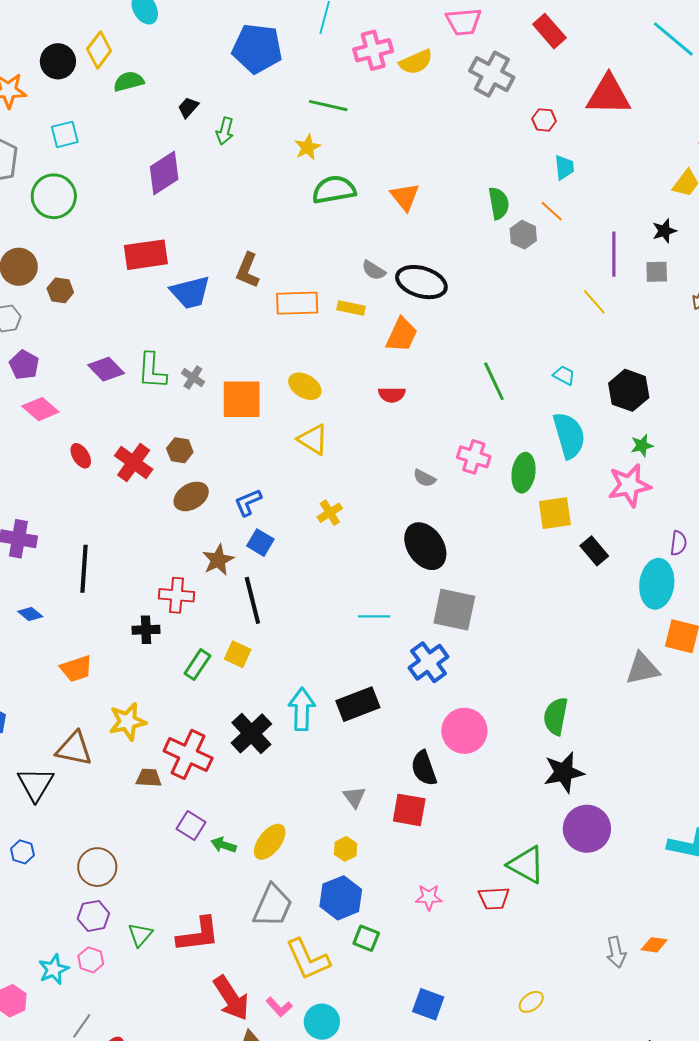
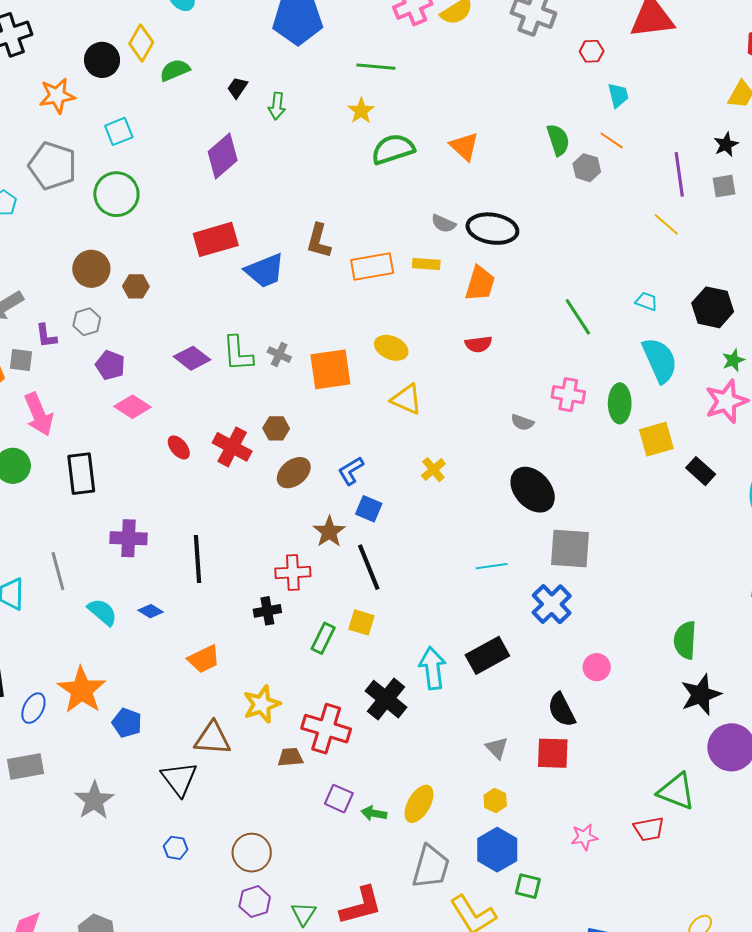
pink circle: (464, 731) -> (597, 667), size x0.6

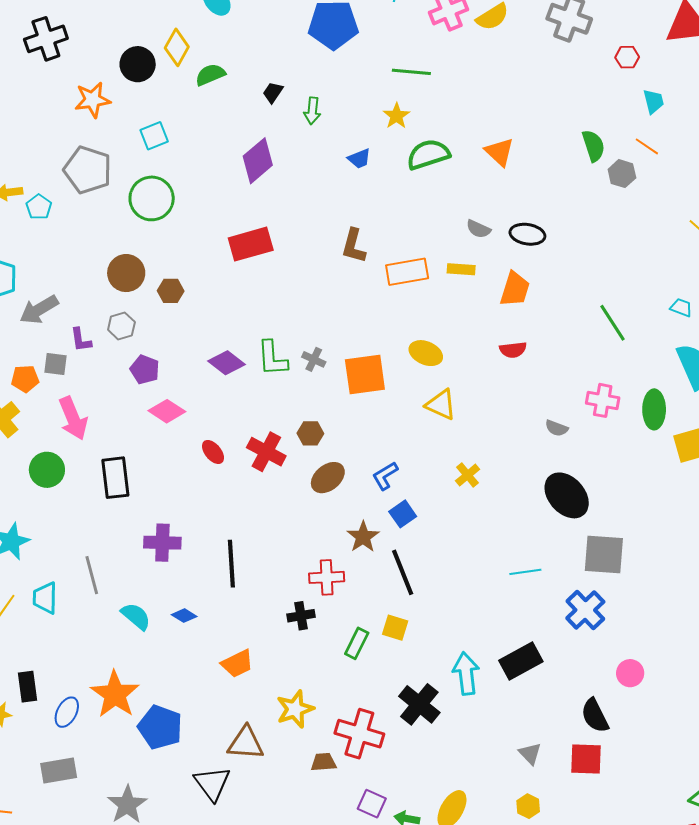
black ellipse: (492, 229) -> (527, 234), size x0.7
blue trapezoid: (265, 271) -> (359, 159), moved, size x0.6
blue square: (369, 509) -> (403, 514), turned 32
blue pentagon: (127, 723) -> (160, 727), size x1.5

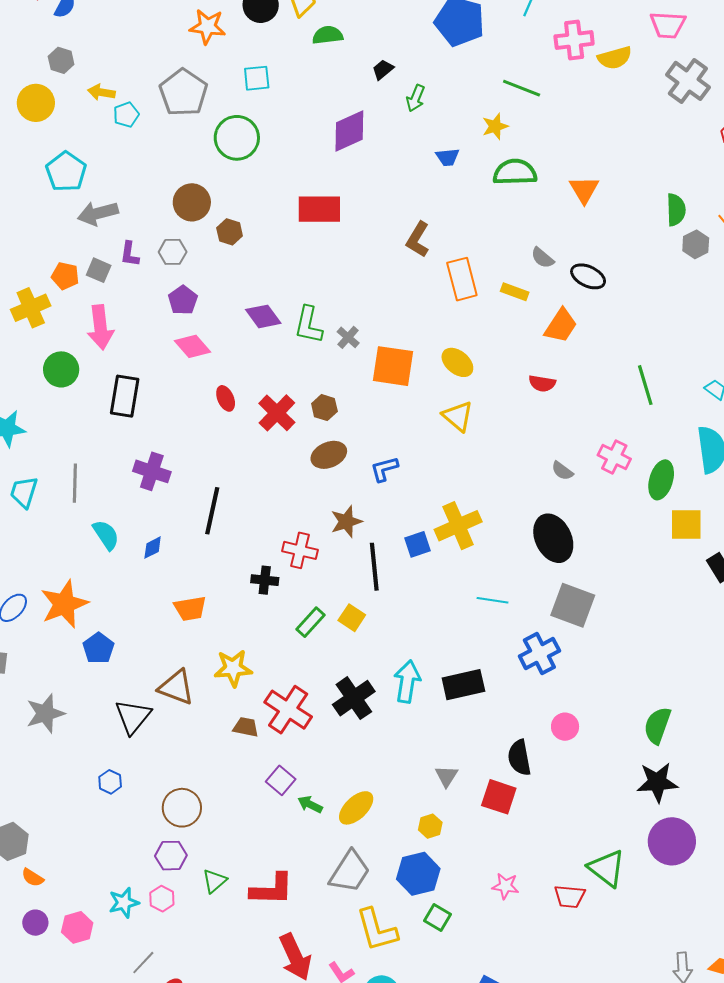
orange rectangle: (407, 272) -> (462, 279), turned 69
yellow cross: (468, 475) -> (458, 526), moved, size x1.8
blue square: (403, 514) -> (418, 544), moved
blue diamond: (184, 616) -> (153, 548), turned -75
blue pentagon: (160, 727) -> (99, 648), size x0.7

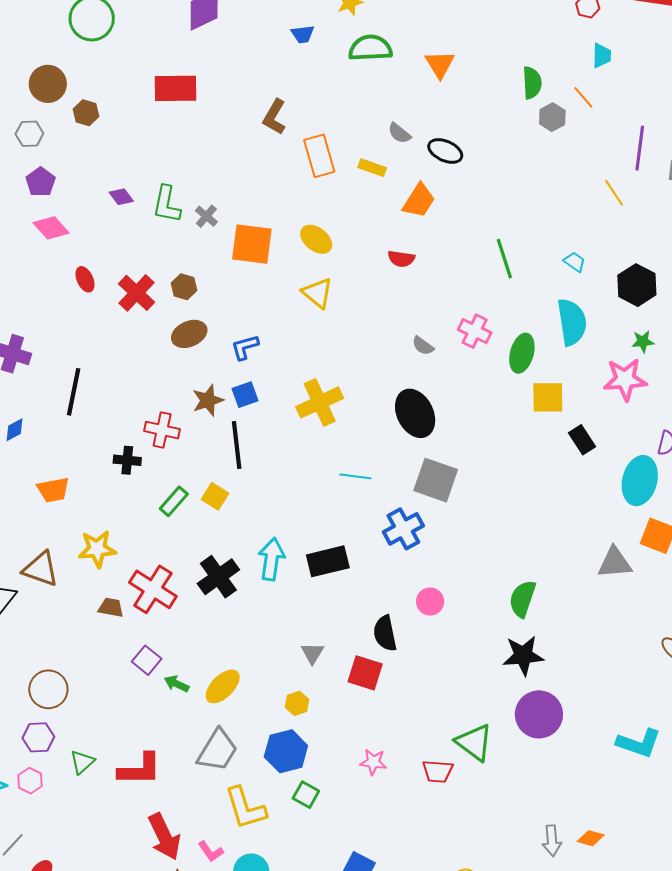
purple diamond: (263, 316) -> (121, 197), size x0.7
blue square: (418, 544) -> (245, 395), moved

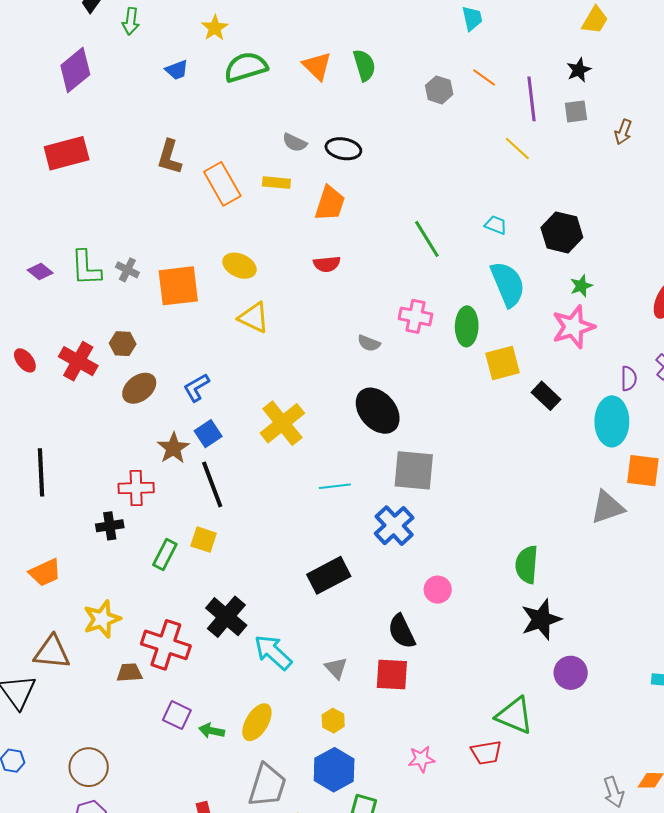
green semicircle: (532, 83) -> (364, 65), moved
orange line: (583, 97) -> (484, 77), moved
cyan arrow: (272, 559) -> (273, 652), moved, turned -42
purple circle: (539, 714) -> (571, 673), size x0.7

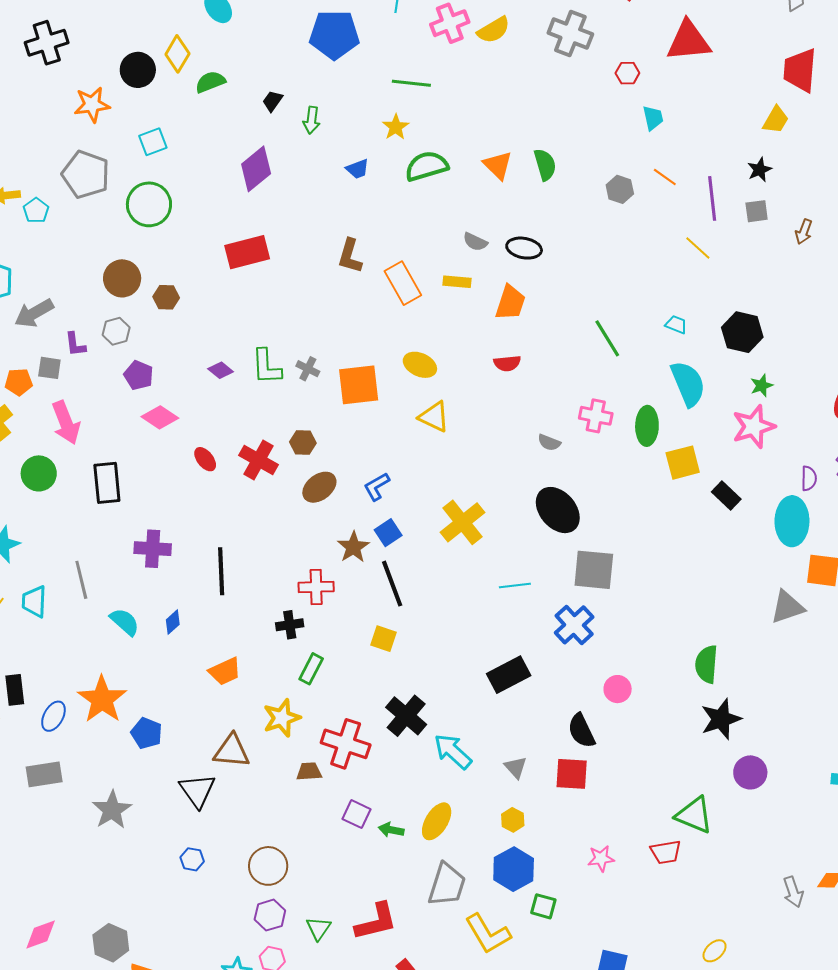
green rectangle: (165, 554) -> (311, 669), moved

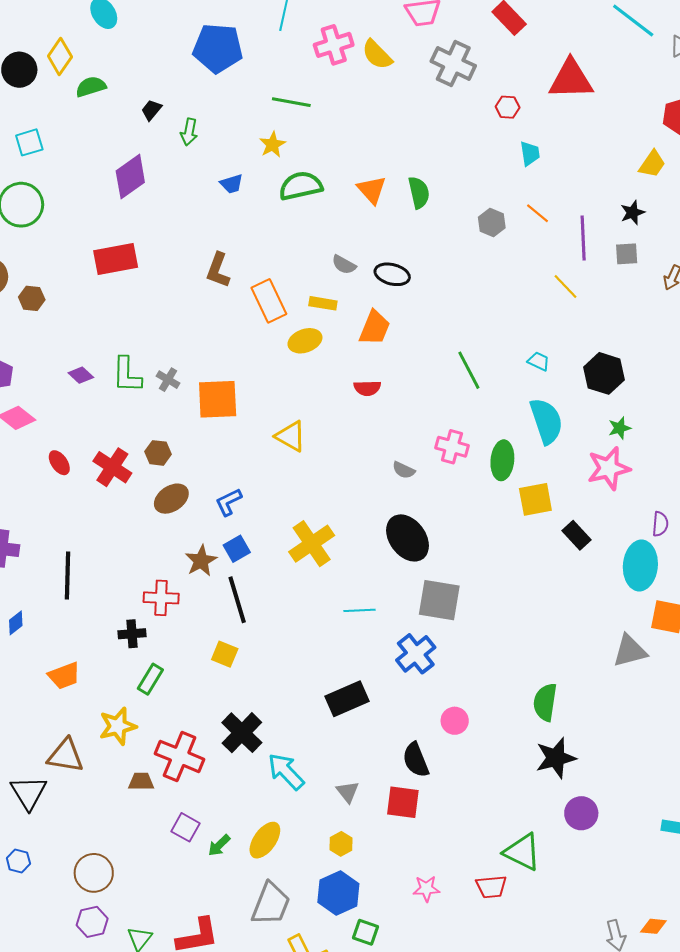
yellow semicircle: (494, 30) -> (377, 55), turned 72
yellow ellipse: (420, 365) -> (305, 341), moved, turned -48
green arrow: (391, 830) -> (219, 845), turned -60

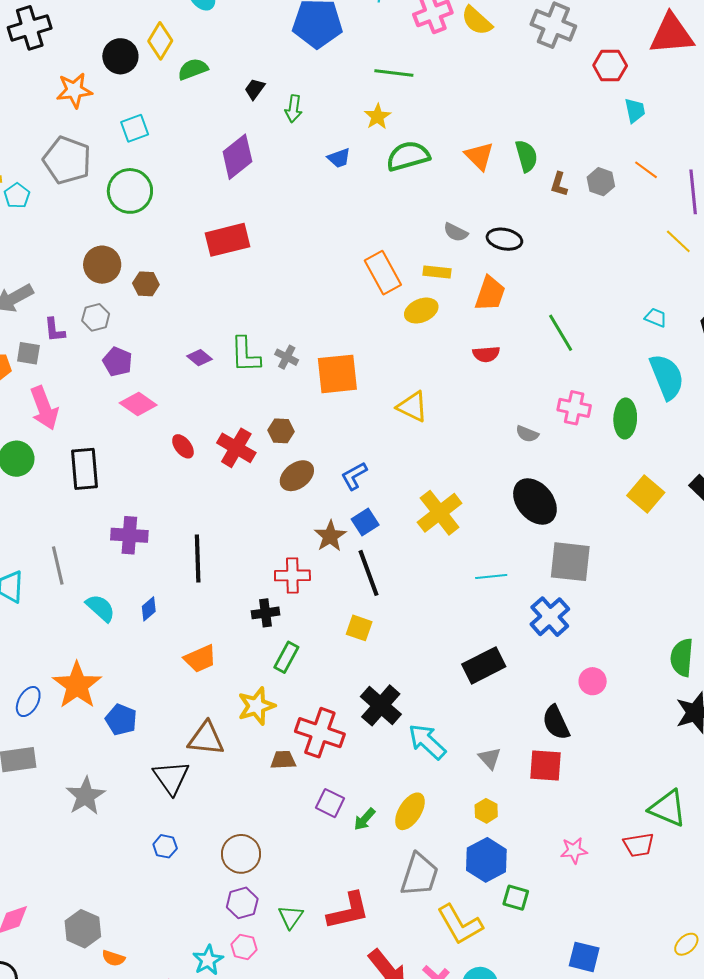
red hexagon: (508, 107) -> (610, 65), size x1.4
brown L-shape: (218, 270) -> (559, 184), moved, size x0.7
green line: (469, 370) -> (561, 333), moved
yellow square: (535, 499) -> (646, 494), moved, turned -36

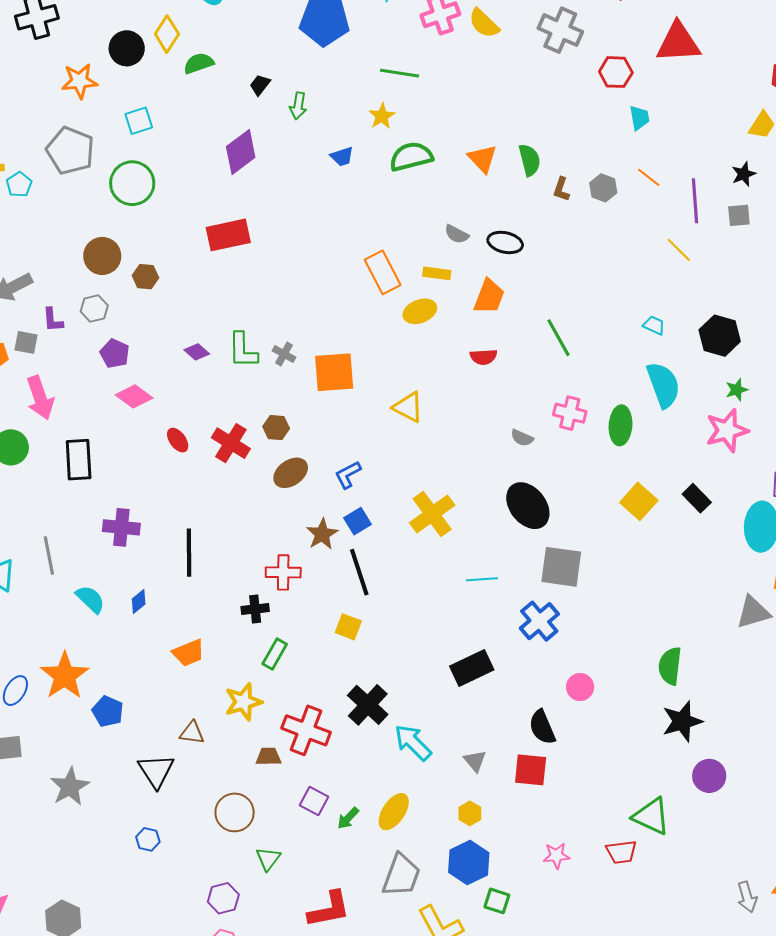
brown triangle: (206, 738) -> (192, 733), size x0.7
brown circle: (241, 854) -> (235, 812), moved
green triangle: (291, 917) -> (268, 859), moved

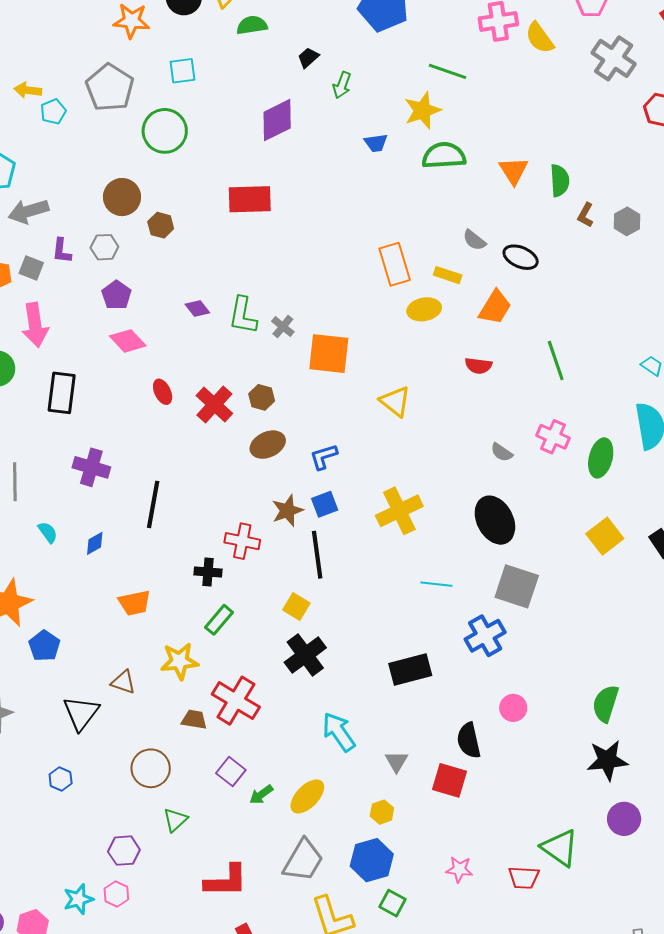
yellow star: (382, 116) -> (422, 110), size x1.4
cyan semicircle: (90, 599) -> (48, 532), size x0.7
black cross: (368, 705) -> (305, 655), moved

